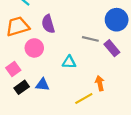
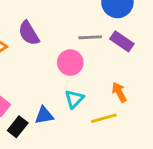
pink circle: (34, 48) -> (70, 63), moved
cyan triangle: (69, 62) -> (74, 99), moved, turned -32
yellow line: (84, 98) -> (104, 118), turned 30

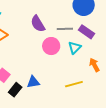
purple semicircle: (29, 33) -> (38, 24), moved
orange arrow: (119, 92) -> (94, 65), moved
cyan triangle: (74, 99) -> (75, 48), moved

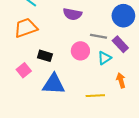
purple semicircle: (38, 24) -> (72, 14), moved, turned -60
blue triangle: (33, 82) -> (54, 84), size x1.6
black rectangle: (15, 90) -> (45, 56), moved, turned 56

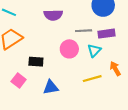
purple rectangle: (120, 44) -> (107, 34), turned -42
blue triangle: (54, 84) -> (51, 87), size x0.7
yellow line: (95, 96) -> (92, 79), moved

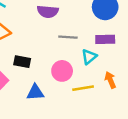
gray line: (84, 31) -> (68, 37), moved
pink circle: (69, 49) -> (62, 71), moved

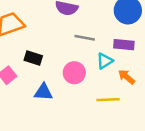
orange arrow: (110, 80) -> (126, 77), moved, turned -35
yellow line: (83, 88) -> (108, 100), moved

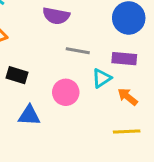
yellow line: (108, 100) -> (127, 132), moved

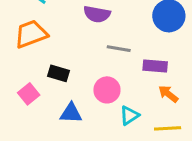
purple rectangle: (124, 59) -> (155, 66), moved
cyan triangle: (102, 78) -> (129, 115), moved

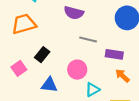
black rectangle: (58, 73) -> (42, 55), turned -72

